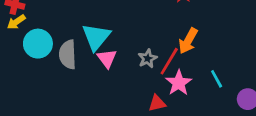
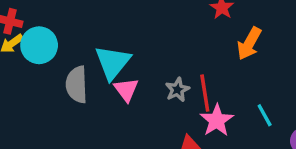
orange arrow: (188, 41) -> (249, 44), moved
cyan circle: (38, 44) -> (39, 45), moved
red line: (169, 61) -> (205, 93), turned -40

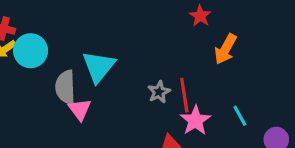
pink triangle: (126, 90) -> (80, 109), moved

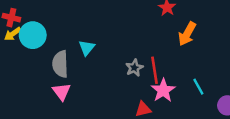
cyan triangle: (99, 67) -> (87, 48), size x0.6
pink triangle: (80, 109) -> (62, 92), moved

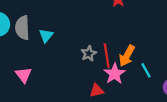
orange arrow: (187, 34) -> (127, 56), moved
gray semicircle: (60, 64) -> (22, 28), moved

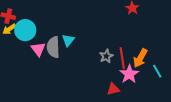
gray semicircle: (22, 28) -> (53, 47), moved
pink triangle: (24, 75) -> (38, 49), moved

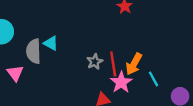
cyan triangle: (68, 40) -> (51, 43), turned -40
pink triangle: (38, 49) -> (15, 73), moved

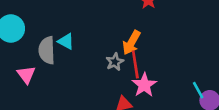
orange arrow: (134, 64) -> (131, 43), moved
cyan line: (154, 79) -> (198, 90), moved

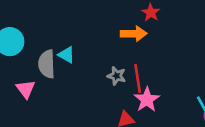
orange arrow: (131, 43) -> (134, 34), moved, turned -120
gray star: (115, 62) -> (117, 76), turned -30

